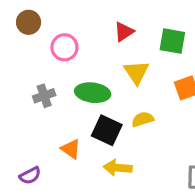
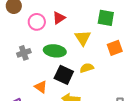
red triangle: (124, 32) -> (59, 18), moved

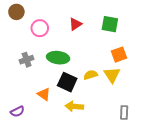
red triangle: (59, 18) -> (75, 24), moved
yellow triangle: (83, 38) -> (112, 75), moved

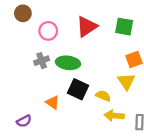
red triangle: (75, 24) -> (87, 27), size x1.5
gray cross: (27, 60) -> (42, 61), moved
yellow semicircle: (91, 75) -> (103, 96), moved, turned 40
yellow arrow: (74, 106) -> (114, 116), moved

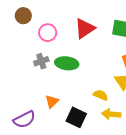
black square: (78, 89) -> (76, 117), moved
orange triangle: (53, 102) -> (52, 101), turned 40
purple semicircle: (24, 121) -> (24, 119), size x1.5

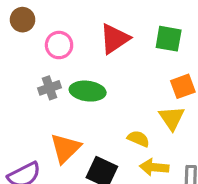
orange triangle: (52, 101) -> (65, 148), size x1.5

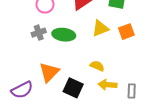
yellow triangle: (172, 118) -> (100, 28), moved, turned 42

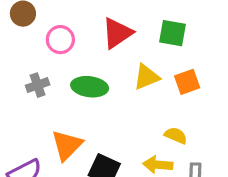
gray cross: (39, 33) -> (38, 85), moved
yellow semicircle: (97, 66) -> (176, 135), moved

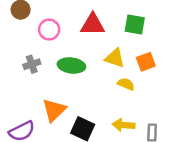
red triangle: (117, 33) -> (93, 25), turned 35
yellow triangle: (146, 77) -> (115, 58), turned 40
yellow semicircle: (176, 135) -> (126, 84), moved

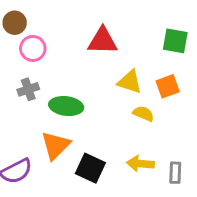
green square: (135, 25) -> (175, 41), moved
pink circle: (49, 30) -> (33, 48), moved
green ellipse: (71, 65) -> (66, 106), moved

